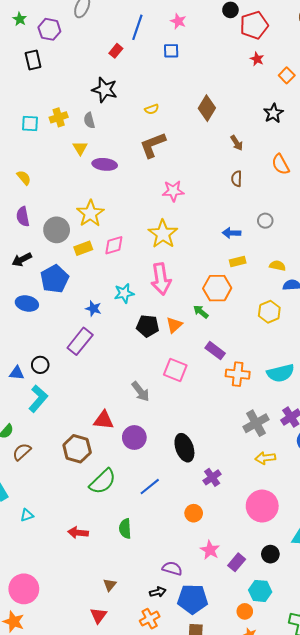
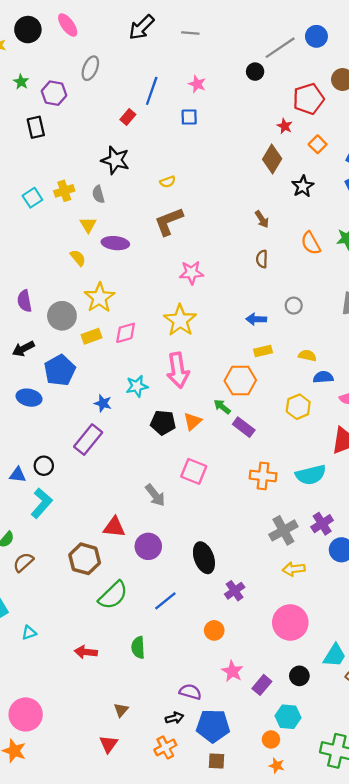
red pentagon: (254, 25) -> (308, 99), moved
brown diamond: (207, 108) -> (272, 159), moved
cyan square: (30, 123) -> (32, 198), turned -36
yellow semicircle: (24, 178) -> (78, 258), moved
purple rectangle: (215, 351) -> (244, 427), moved

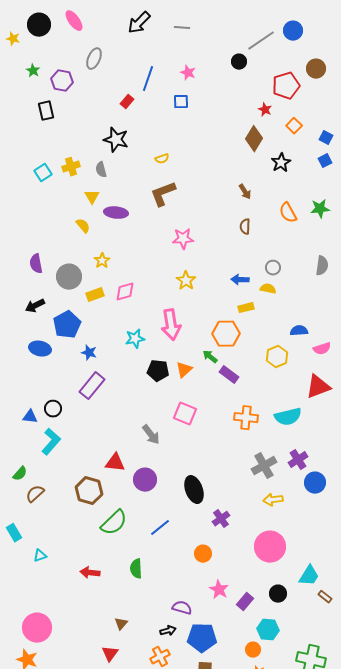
yellow star: (99, 298) -> (102, 261), size x0.6
yellow star: (180, 320) -> (186, 281), moved, size x0.7
yellow semicircle: (307, 356) -> (268, 289), moved
blue star: (103, 403) -> (89, 353), moved

